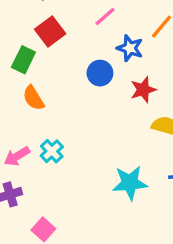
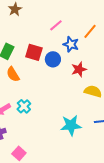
red square: (50, 32) -> (34, 52), moved, turned -36

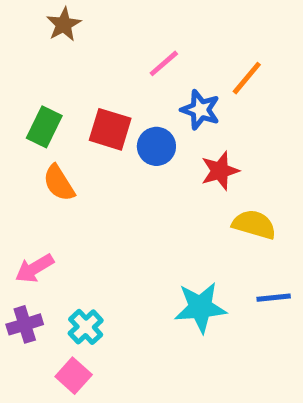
cyan cross: (24, 106) -> (86, 327), moved

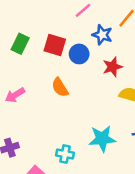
orange semicircle: (59, 183) -> (60, 87), moved
pink arrow: (34, 268) -> (15, 95), moved
cyan cross: (86, 327) -> (65, 154), moved, turned -36

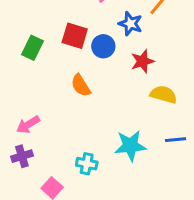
green rectangle: (20, 44) -> (33, 48), moved
pink arrow: (15, 95) -> (28, 125), moved

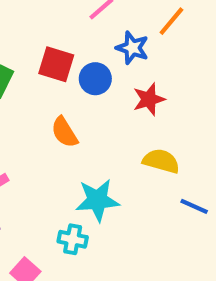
yellow semicircle: (164, 94) -> (161, 161), moved
blue line: (176, 140) -> (194, 206), turned 30
cyan star: (130, 146) -> (97, 200), moved

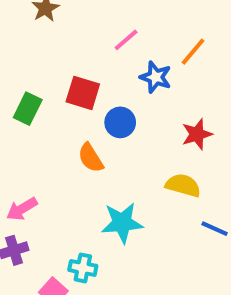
blue circle: (95, 79) -> (120, 122), moved
red star: (149, 99) -> (197, 134), moved
cyan cross: (73, 239) -> (83, 268), moved

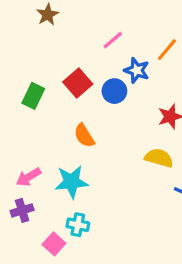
red square: (83, 93) -> (78, 83), turned 32
blue circle: (120, 122) -> (114, 91), moved
cyan star: (122, 223) -> (71, 182), moved

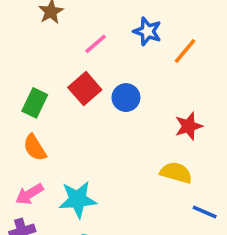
pink line: (113, 40) -> (96, 44), moved
blue star: (137, 70) -> (147, 31), moved
orange semicircle: (84, 136) -> (35, 148), moved

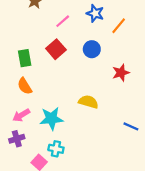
blue circle: (126, 98) -> (92, 49), moved
green rectangle: (35, 103) -> (25, 58), turned -36
yellow semicircle: (176, 173) -> (88, 102), moved

